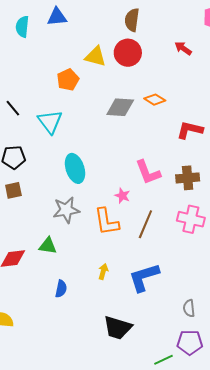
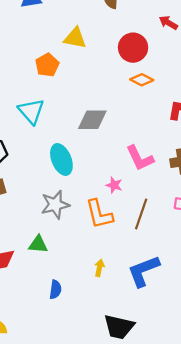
red circle: (128, 53) -> (133, 48), moved
gray diamond: (120, 107) -> (92, 120), moved

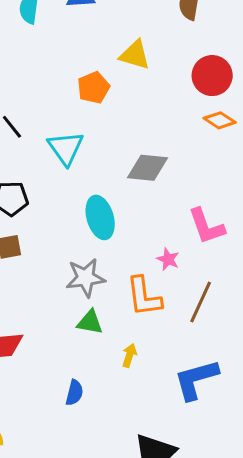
green triangle: (38, 244) -> (90, 322), moved
yellow arrow: (99, 268) -> (129, 355), moved

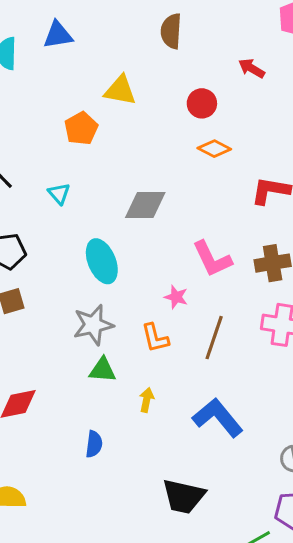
red circle: (212, 76) -> (202, 103), size x0.7
cyan triangle: (66, 148) -> (59, 194), size x0.6
orange L-shape: (144, 297) -> (155, 338), size x0.7
blue L-shape: (196, 379) -> (218, 418), turned 72

